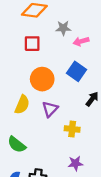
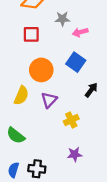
yellow cross: (72, 129) -> (71, 120), turned -32

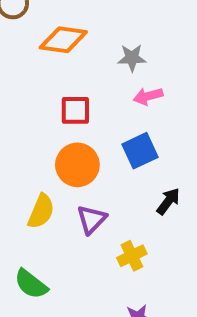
gray star: (62, 19) -> (132, 58), moved
red square: (31, 34) -> (75, 110), moved
blue square: (76, 62) -> (140, 151), turned 30

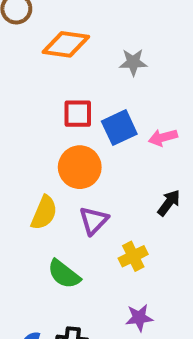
pink arrow: (148, 96) -> (163, 137), moved
blue square: (140, 151) -> (119, 128), moved
green semicircle: (31, 284) -> (64, 274), moved

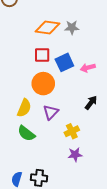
orange diamond: (66, 44) -> (47, 27), moved
green semicircle: (64, 274) -> (26, 133), moved
purple star: (139, 318) -> (75, 155), moved

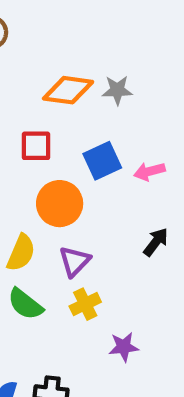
red square: (42, 55) -> (36, 146), moved
yellow cross: (72, 131) -> (85, 304), moved

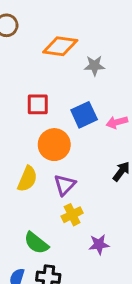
orange diamond: (68, 90) -> (60, 46), moved
green semicircle: (25, 304) -> (36, 243), moved

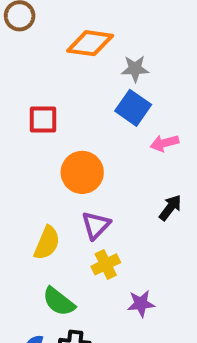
red square: (38, 104) -> (43, 120), moved
blue square: (84, 115) -> (133, 108), moved, turned -30
yellow semicircle: (27, 179) -> (47, 243), moved

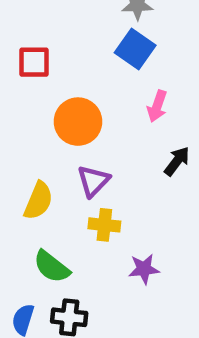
pink arrow: (164, 143) -> (157, 106), moved, turned -56
yellow cross: (106, 264) -> (104, 225), turned 32

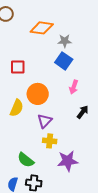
yellow semicircle: (38, 201) -> (17, 108), moved
purple star: (144, 269) -> (68, 161), size x1.5

